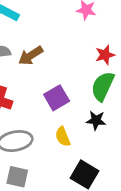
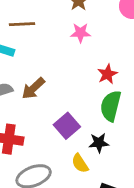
black star: (96, 120) -> (99, 143), moved

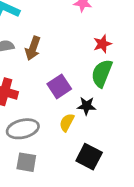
brown arrow: (33, 88) -> (33, 48), turned -35
yellow semicircle: (80, 163) -> (67, 122), turned 54

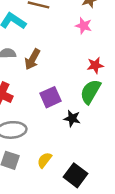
yellow semicircle: (67, 122) -> (44, 160), moved
black square: (89, 157) -> (75, 175), moved

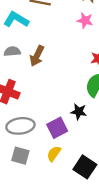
purple square: (51, 97) -> (57, 128), moved

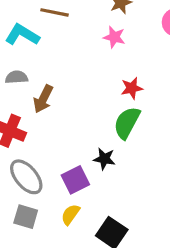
brown arrow: (37, 56) -> (43, 99), moved
gray ellipse: (20, 126) -> (26, 177), turned 56

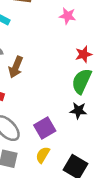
black star: (104, 159) -> (78, 111), moved

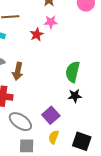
red star: (84, 54) -> (37, 34), moved

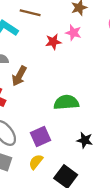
green semicircle: (73, 72) -> (66, 102), moved, turned 55
black star: (75, 96) -> (85, 140), moved

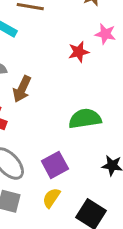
pink star: (73, 33) -> (105, 34), moved
red star: (53, 42) -> (79, 52), moved

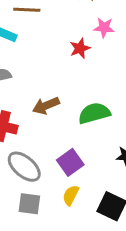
brown arrow: (22, 89) -> (46, 106), moved, turned 50

